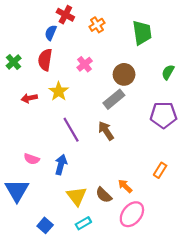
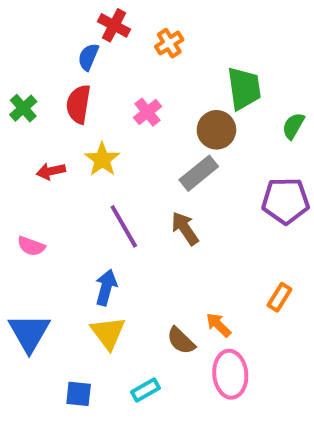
green trapezoid: (142, 33) -> (244, 88), moved
pink semicircle: (32, 159) -> (31, 246), moved
yellow triangle: (77, 196) -> (108, 333), moved
pink ellipse: (132, 214) -> (230, 374), turned -45
blue square: (45, 225) -> (79, 394), turned -35

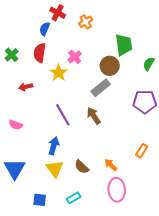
yellow star: (102, 159) -> (59, 73), moved
brown semicircle: (181, 341) -> (82, 167), moved

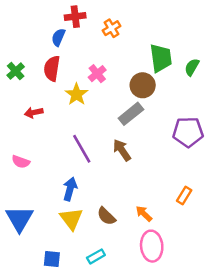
red cross: (58, 13) -> (75, 17), turned -35
green semicircle: (149, 64) -> (192, 67), moved

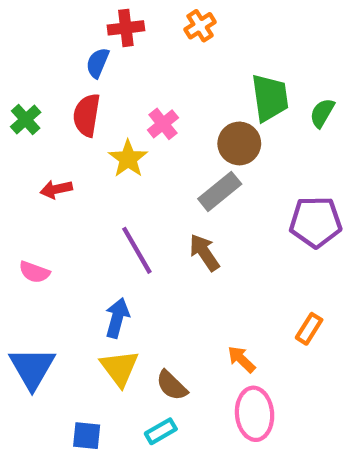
orange cross: (111, 28) -> (200, 26), moved
brown semicircle: (106, 216) -> (172, 385), moved

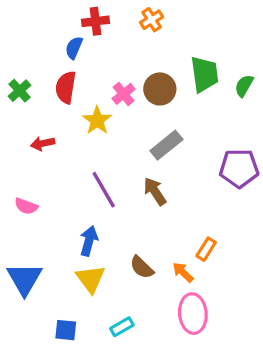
brown circle: (239, 143) -> (160, 89), moved
orange rectangle: (309, 329) -> (206, 249), moved
brown semicircle: (172, 385) -> (142, 267), moved

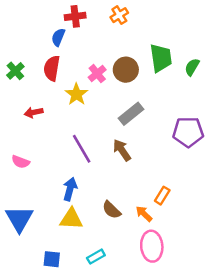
yellow triangle: (91, 279) -> (71, 219), turned -50

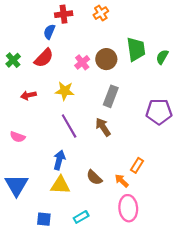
red semicircle: (52, 68) -> (44, 58), turned -145
yellow star: (76, 94) -> (65, 91), moved, turned -30
gray rectangle: (131, 114) -> (111, 96), turned -30

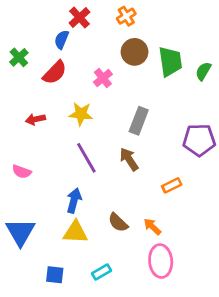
red cross: (64, 14) -> (79, 18), turned -35
brown circle: (106, 59) -> (135, 52), moved
green cross: (13, 60) -> (19, 57), moved
orange rectangle: (137, 165) -> (172, 185), moved, turned 32

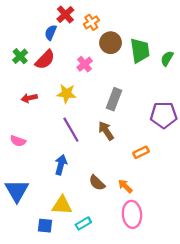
orange cross: (126, 16) -> (91, 22), moved
green cross: (19, 57) -> (20, 56), moved
yellow triangle: (75, 232) -> (62, 205), moved

